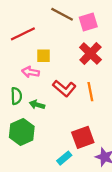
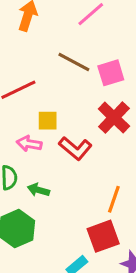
red L-shape: (64, 88) -> (75, 148), moved
orange line: (90, 92) -> (114, 199), moved, turned 30

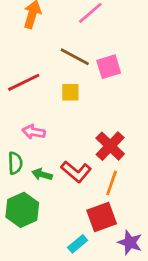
red cross: (114, 118) -> (110, 146), moved
yellow square: (48, 121) -> (70, 92), moved
red L-shape: (75, 148) -> (76, 172), moved

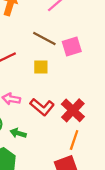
red L-shape: (76, 172) -> (42, 107), moved

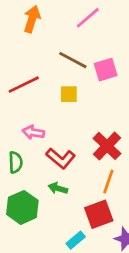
red L-shape: (42, 107) -> (61, 158), moved
green arrow: (18, 133) -> (58, 188), moved

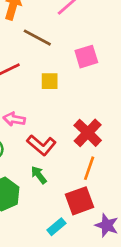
brown line: (73, 60) -> (37, 38), moved
green arrow: (58, 188) -> (39, 175), turned 36

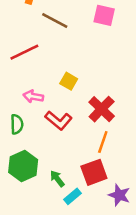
pink square: (86, 57) -> (104, 15), moved, turned 30
yellow square: (50, 81) -> (69, 81), moved, turned 30
green arrow: (39, 175) -> (57, 179), moved

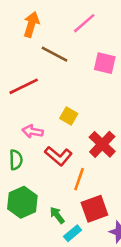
pink square: (104, 15) -> (105, 63), moved
orange line: (103, 142) -> (79, 179), moved

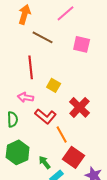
red line: (24, 86) -> (31, 67), moved, turned -70
orange line: (79, 179) -> (62, 134), turned -48
red square: (94, 209) -> (74, 157), turned -35

